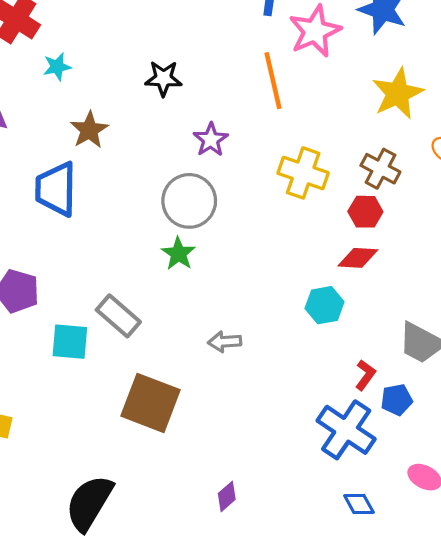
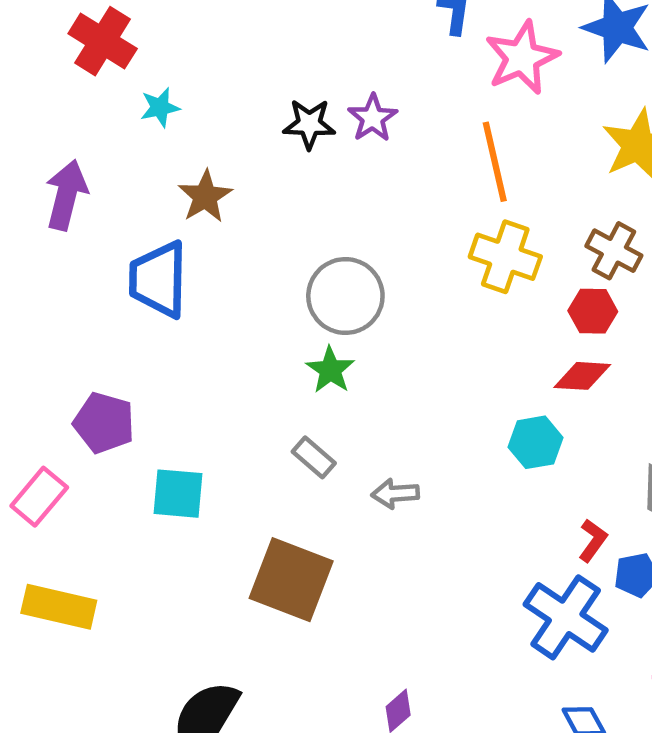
orange line: (273, 81) -> (495, 162), moved
purple star: (211, 140) -> (373, 118), moved
gray rectangle: (118, 316) -> (314, 457), moved, size x0.7

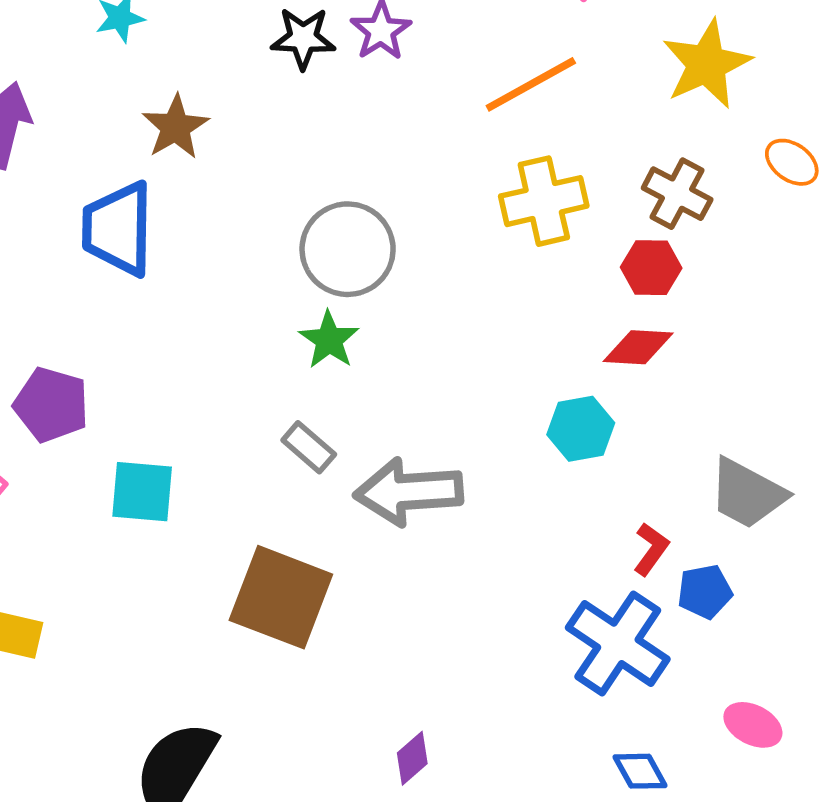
orange line: (495, 162) -> (531, 84), turned 74
yellow cross: (505, 257) -> (544, 201), turned -32
gray arrow: (395, 494) -> (409, 492), size x1.8

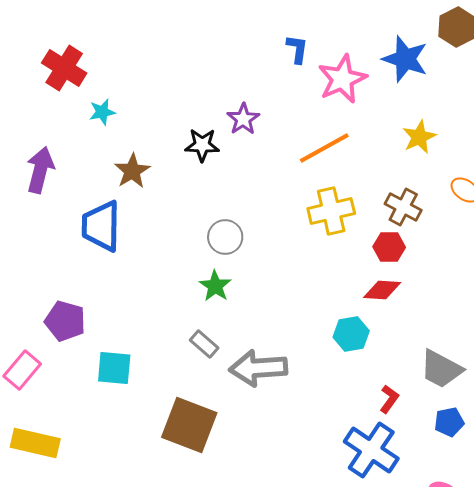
black star: (303, 38) -> (202, 145), moved
yellow star: (707, 64) -> (419, 137), size x0.7
gray circle: (348, 249) -> (225, 237), size x0.7
blue pentagon: (705, 592) -> (449, 422), moved

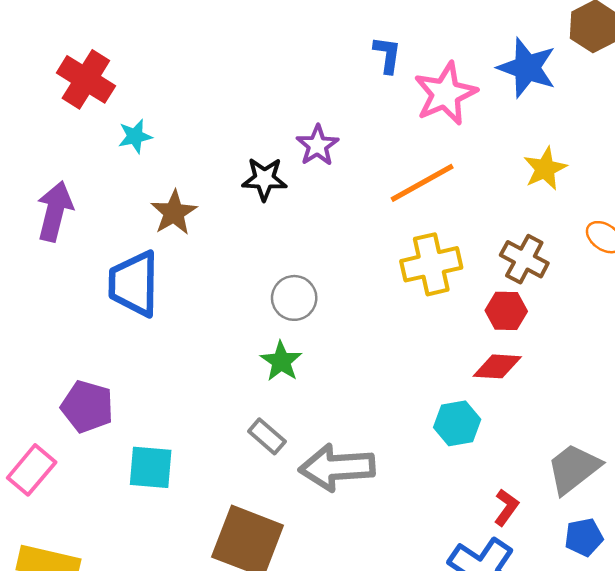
gray trapezoid: (441, 369) -> (573, 469), turned 114

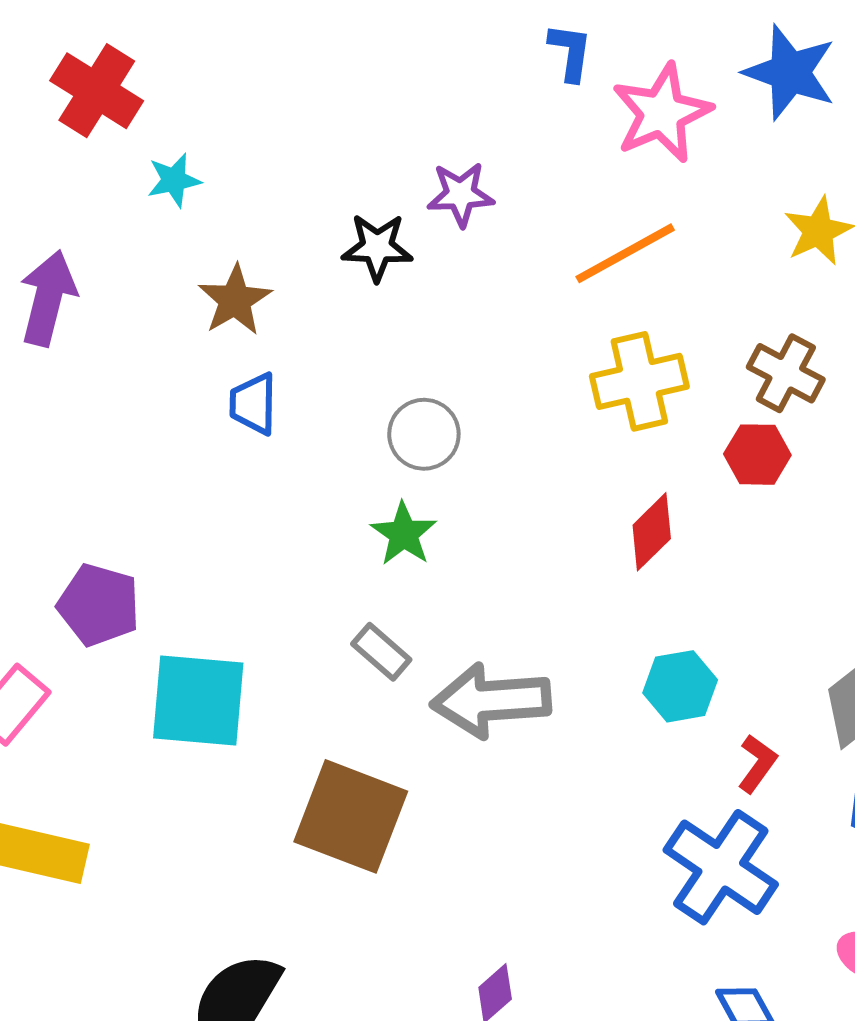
purple star: (317, 145) -> (461, 194), turned 30
blue trapezoid: (134, 284) -> (253, 404), moved, size x0.6
red diamond: (497, 366) -> (652, 532), moved, turned -48
cyan hexagon: (457, 423) -> (680, 686), moved
cyan square: (151, 467) -> (198, 701), size x1.4

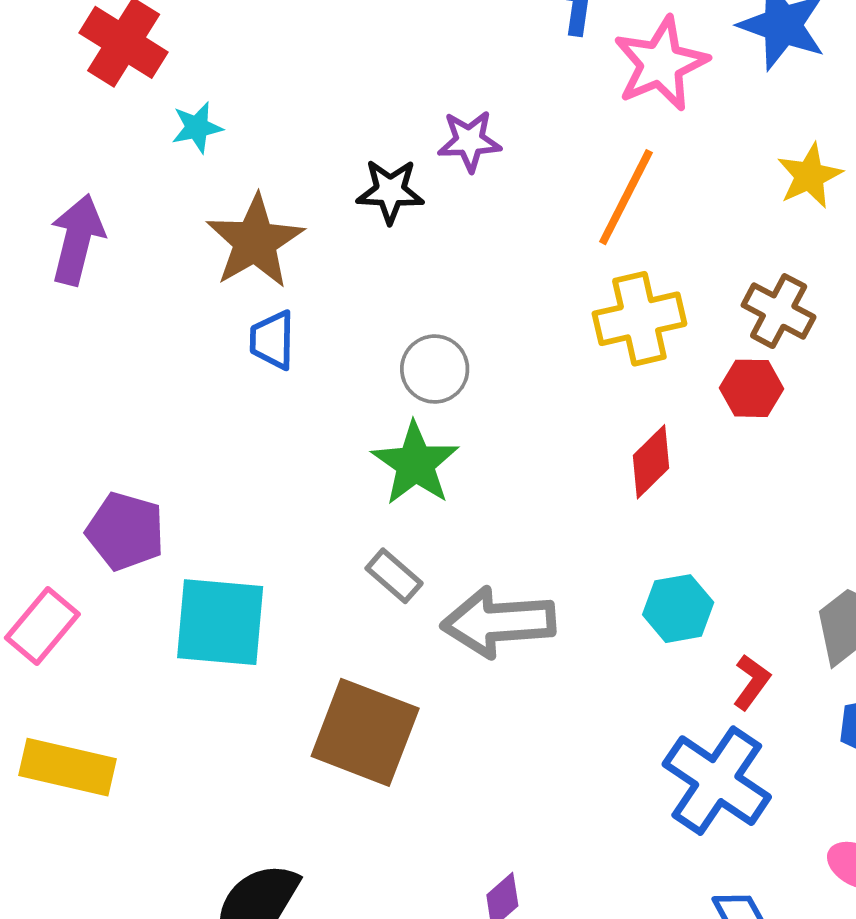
orange line: (625, 253) -> (626, 197), turned -34
brown star: (235, 300) -> (255, 241), size x1.4
green star: (404, 534) -> (415, 464), size x1.4

